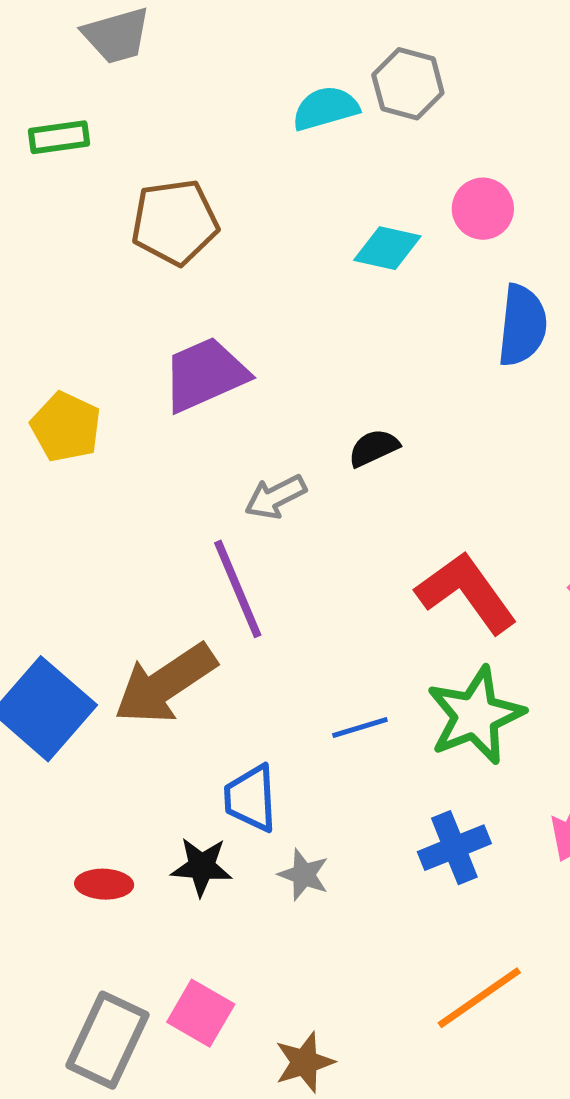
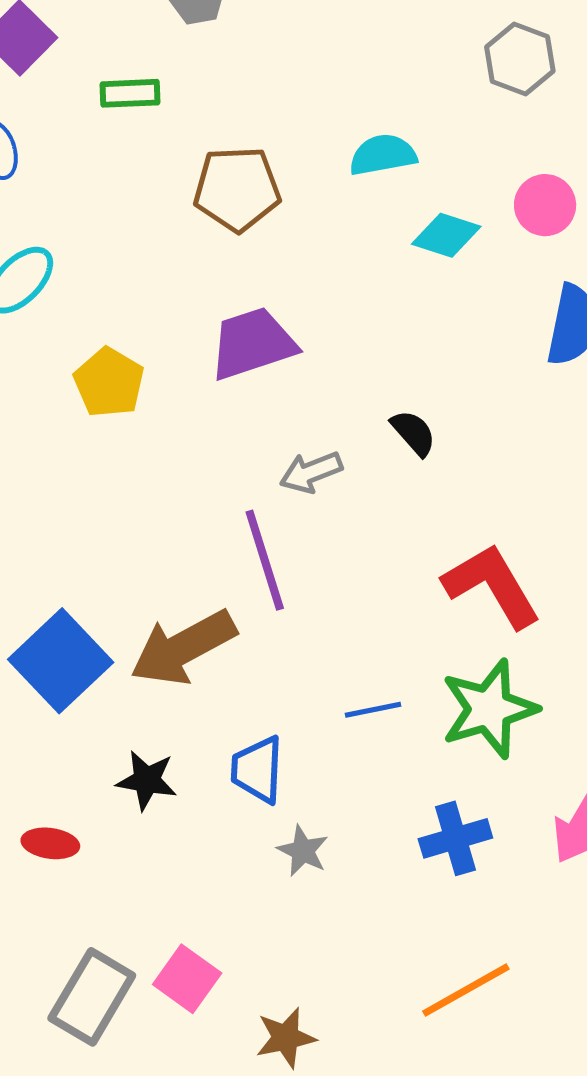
gray hexagon: (408, 84) -> (520, 59), moved
cyan semicircle: (326, 108) -> (383, 155), moved
black semicircle: (374, 448) -> (413, 433), turned 68
black star: (202, 867) -> (147, 780), moved
red ellipse: (104, 884) -> (50, 843), moved

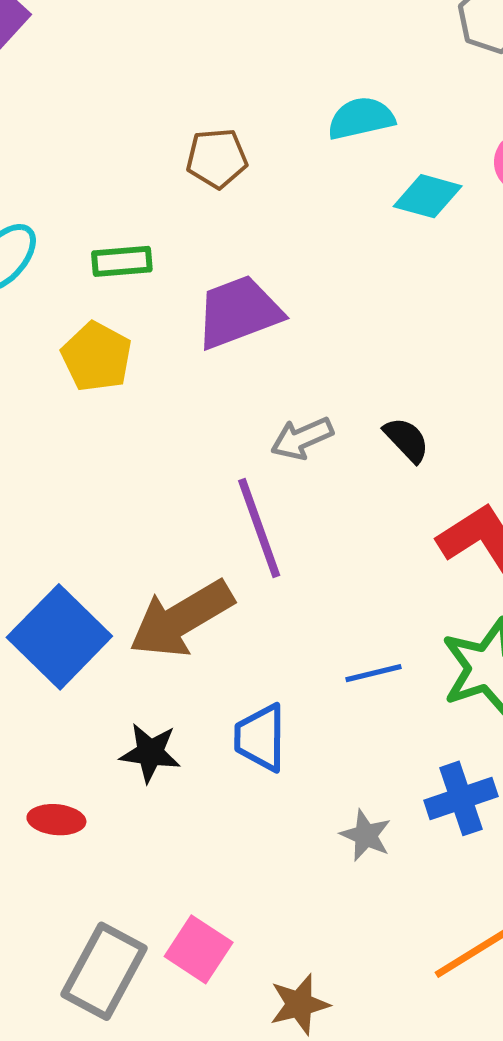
green rectangle: (130, 93) -> (122, 261), moved
brown pentagon: (237, 189) -> (217, 158), size x0.7
black semicircle: (413, 433) -> (406, 440), moved
gray star: (303, 851) -> (366, 835), moved

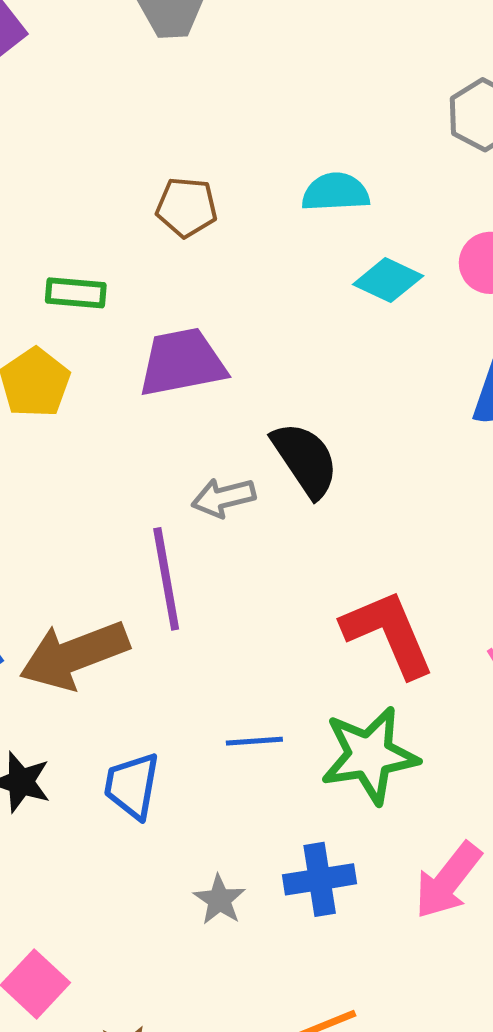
black semicircle: (406, 440) -> (305, 460), moved, size x1.6

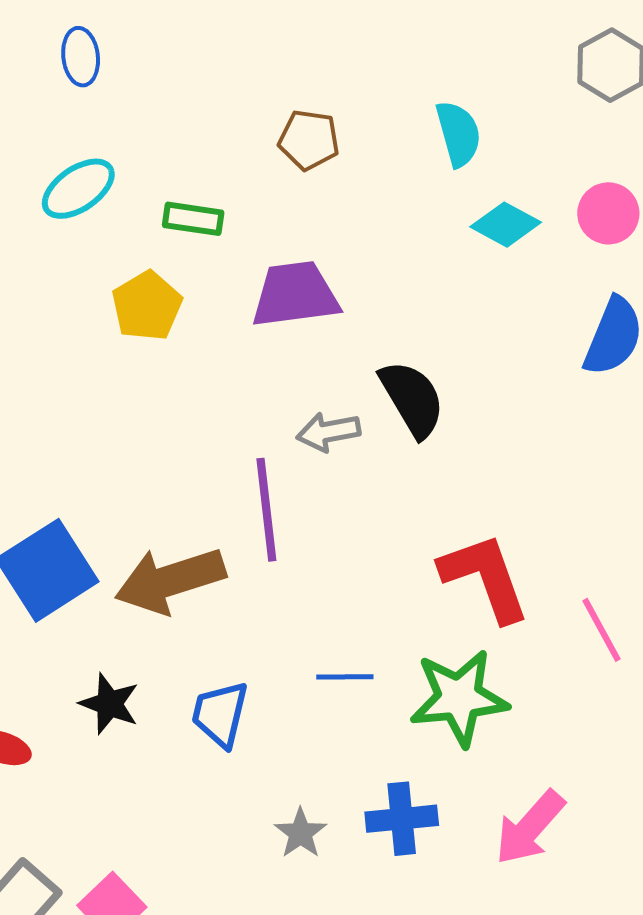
cyan semicircle: (336, 192) -> (458, 134), turned 74

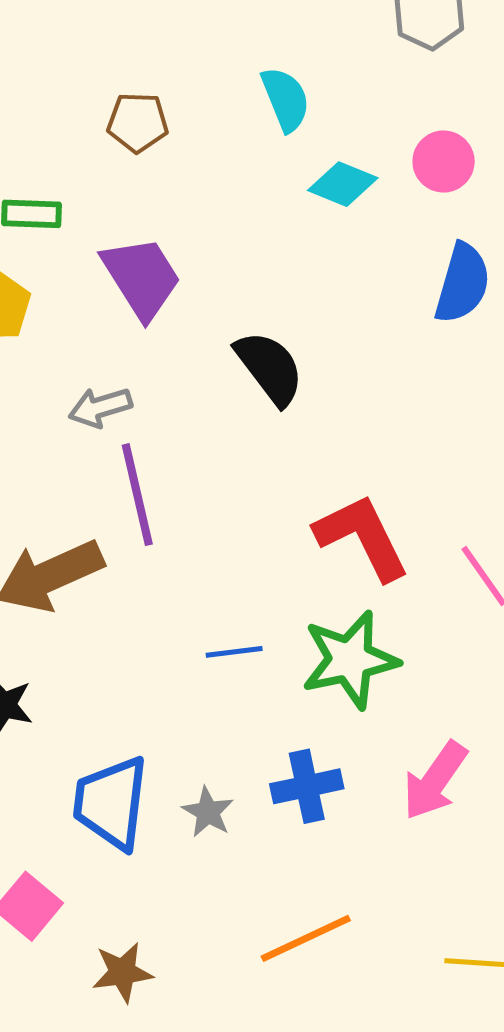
purple trapezoid: (295, 295) -> (142, 278), turned 72
gray arrow: (328, 432) -> (100, 407), moved
blue trapezoid: (220, 714) -> (111, 803), moved, size x1.4

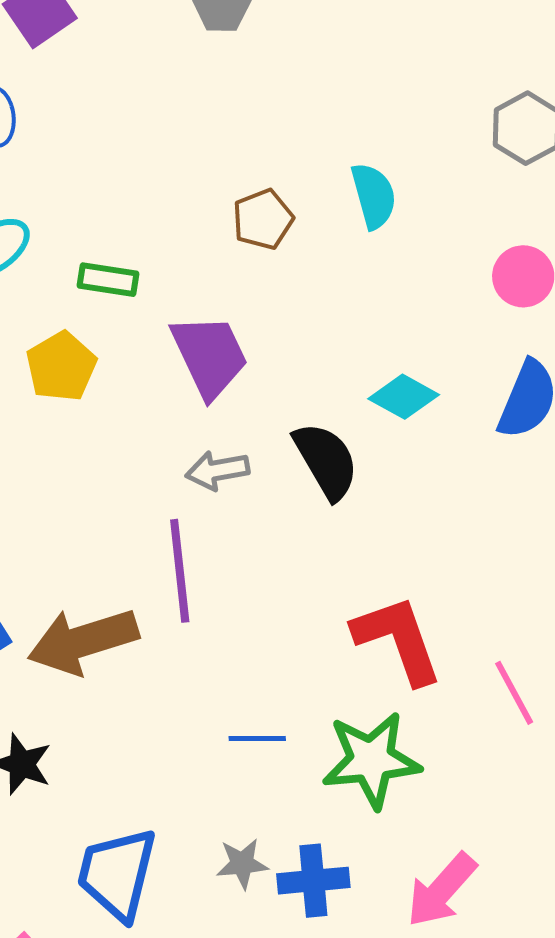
brown pentagon: (138, 122) -> (263, 219), moved, turned -30
cyan diamond: (343, 184) -> (404, 397), moved
gray arrow: (100, 407) -> (217, 470), moved
gray star: (208, 812) -> (242, 864), moved, turned 30

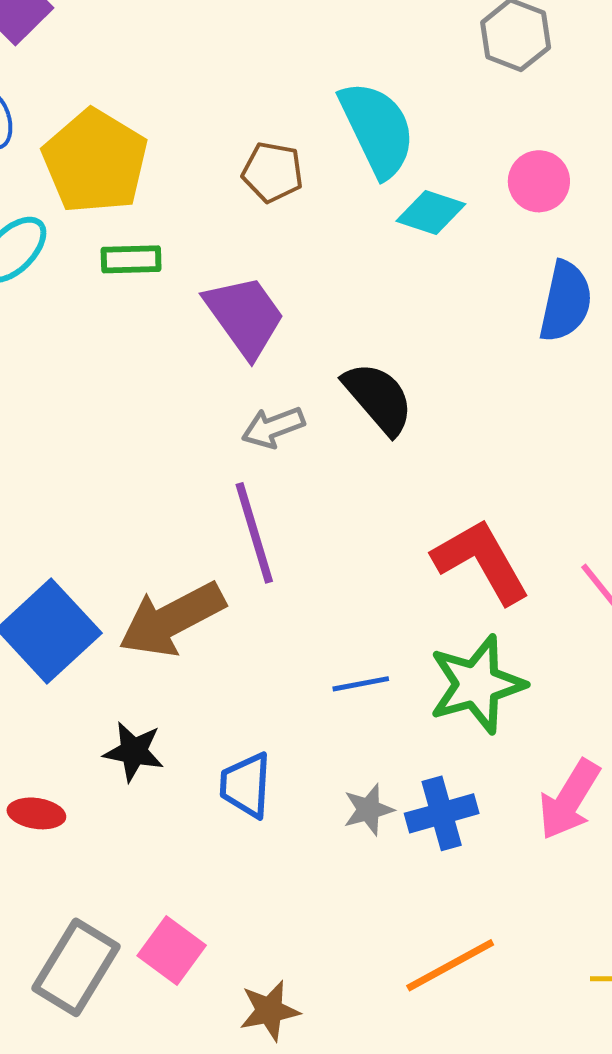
cyan semicircle: (374, 196) -> (377, 129), size x1.5
brown pentagon: (263, 219) -> (273, 172), turned -30
yellow pentagon: (61, 367) -> (95, 161), moved, size x1.5
cyan diamond: (404, 397) -> (431, 212), moved
blue trapezoid: (117, 874) -> (246, 785), moved, size x0.7

